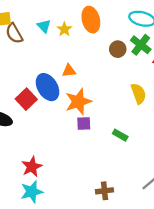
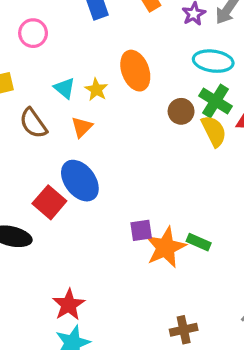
brown semicircle: (14, 33) -> (33, 123), moved
orange triangle: (69, 71) -> (82, 127), moved, turned -32
yellow semicircle: (138, 94) -> (214, 131), moved
orange star: (78, 102) -> (166, 247), moved

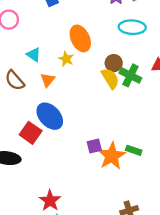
yellow star: (96, 90) -> (66, 59), moved
green cross: (215, 101) -> (130, 75), moved
yellow semicircle: (214, 131) -> (110, 78), moved

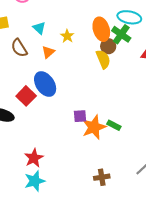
orange ellipse: (80, 38) -> (101, 29), moved
green cross: (130, 75) -> (121, 34), moved

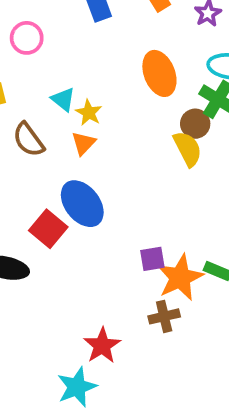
orange ellipse: (101, 29) -> (159, 73), moved
yellow star: (67, 36) -> (89, 113), moved
red star: (34, 158) -> (102, 346), moved
brown cross: (102, 177) -> (164, 316), moved

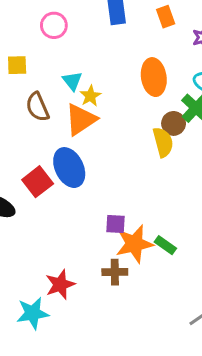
orange triangle: (83, 143) -> (81, 119), size x1.6

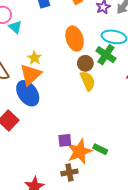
cyan triangle: (72, 81) -> (15, 27), moved
brown circle: (174, 123) -> (85, 63), moved
blue ellipse: (69, 168) -> (28, 93), moved

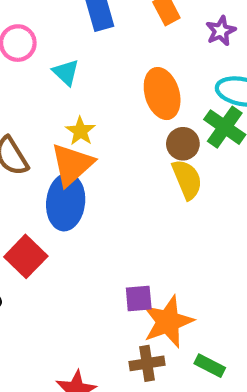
cyan triangle: (15, 27) -> (66, 72), moved
blue ellipse: (28, 93) -> (66, 202), turned 40
green rectangle: (100, 149) -> (210, 366), moved

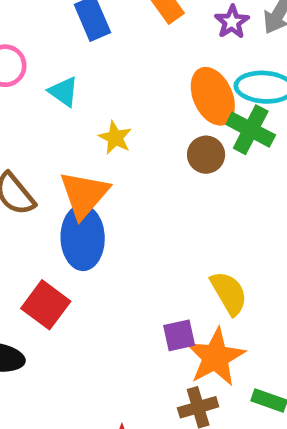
orange ellipse: (162, 94) -> (213, 96), moved
yellow star: (80, 131) -> (115, 138), moved
yellow semicircle: (187, 179) -> (229, 293), moved

